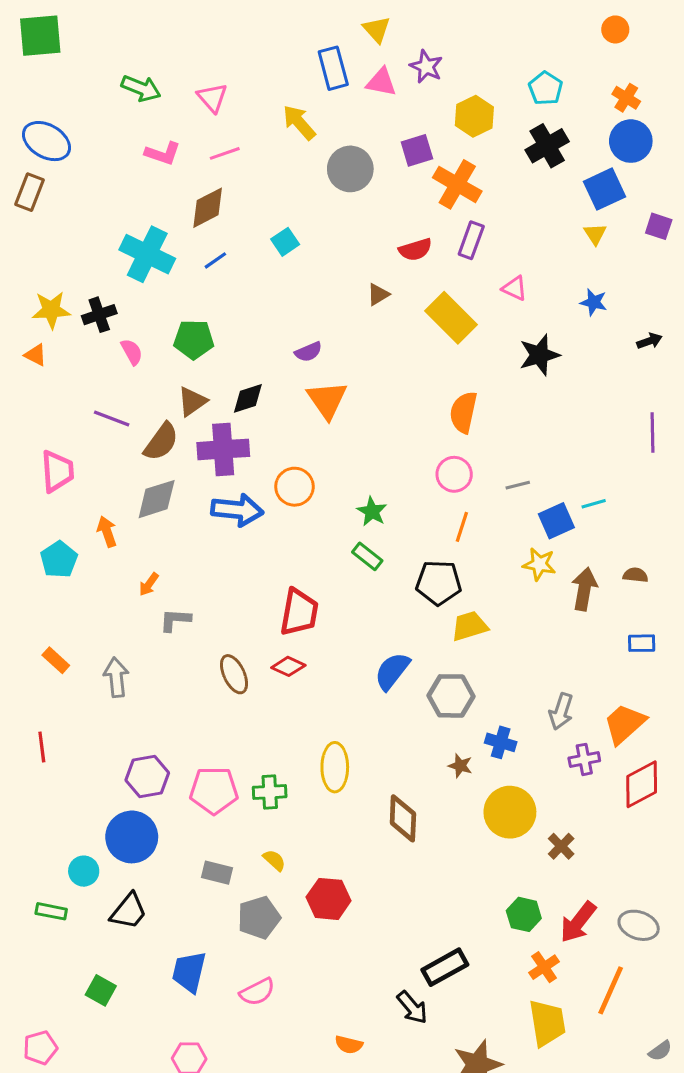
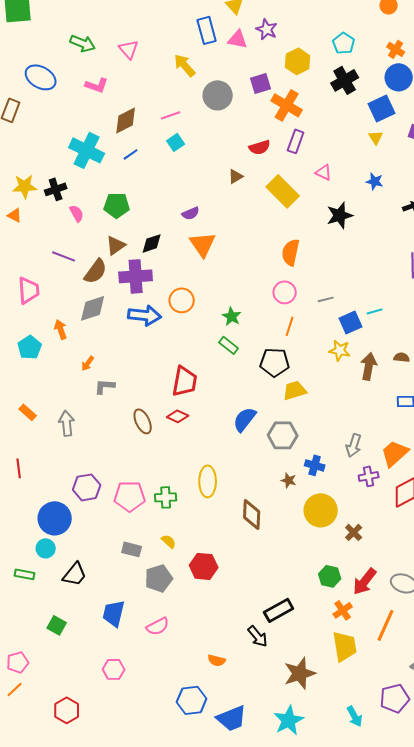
blue ellipse: (46, 141) -> (41, 77), moved
pink line: (225, 153) -> (171, 115), moved
blue circle: (132, 837) -> (55, 518), moved

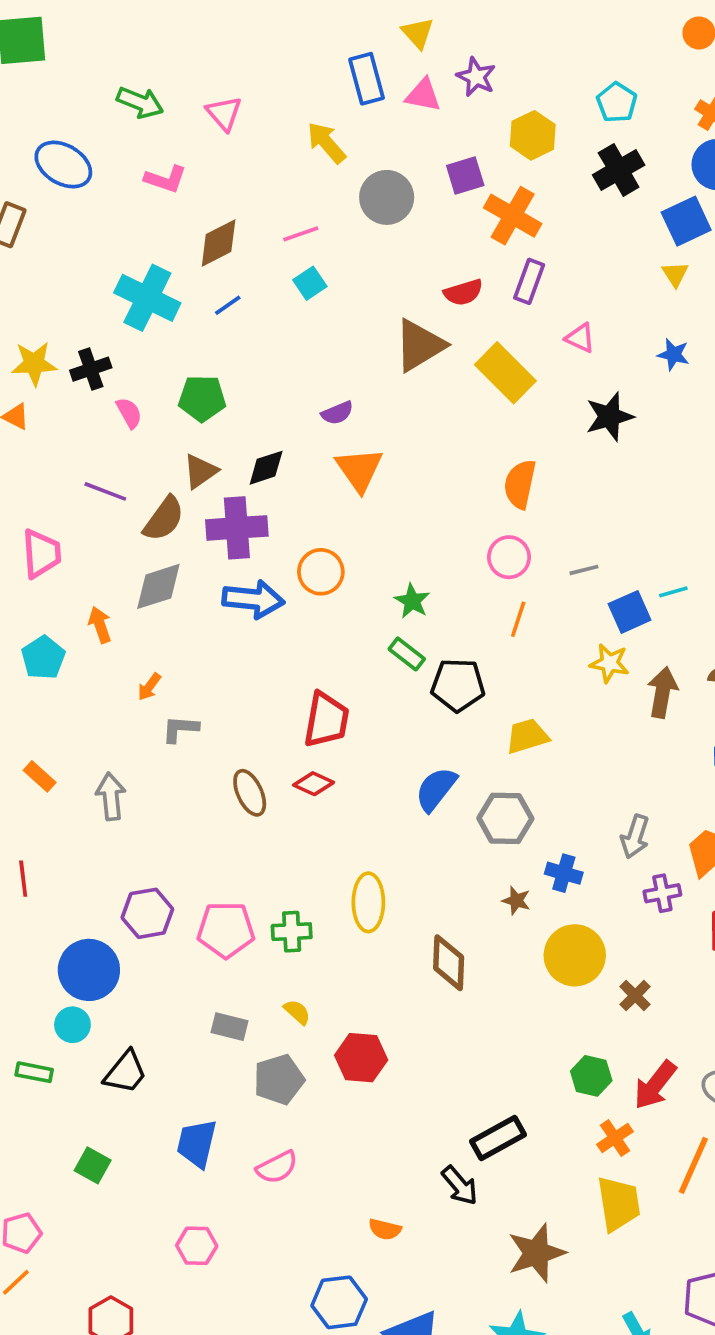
brown triangle: (236, 176) -> (420, 345), size x2.0
black pentagon: (275, 362) -> (458, 685), moved

